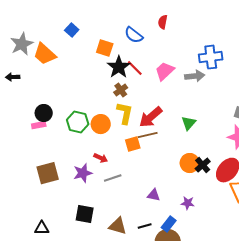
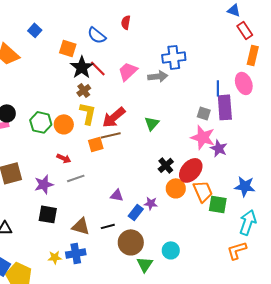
orange circle: (190, 163) -> (176, 188), moved
purple star: (83, 173) -> (44, 184), moved
blue rectangle: (169, 224) -> (136, 212), moved

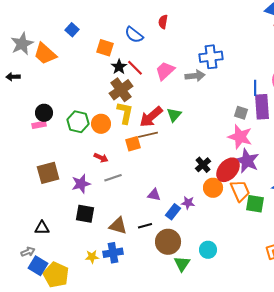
black star: (82, 67) -> (119, 67), size x0.7
brown cross: (84, 90) -> (121, 90), size x1.6
green triangle: (152, 123) -> (174, 115), moved
purple star: (219, 148) -> (247, 161), moved, size x1.4

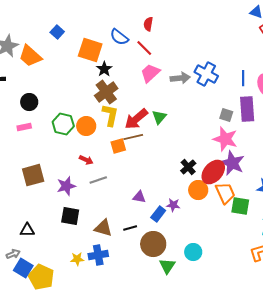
orange square: (105, 48) -> (90, 50), size x1.4
blue cross: (211, 57) -> (206, 74), moved, turned 35
red line: (135, 68) -> (144, 48), moved
blue line: (255, 88) -> (243, 78), moved
black circle: (44, 113) -> (29, 102), moved

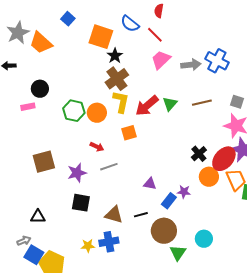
pink rectangle: (24, 127) -> (28, 107), moved
brown line: (133, 137) -> (202, 103), moved

